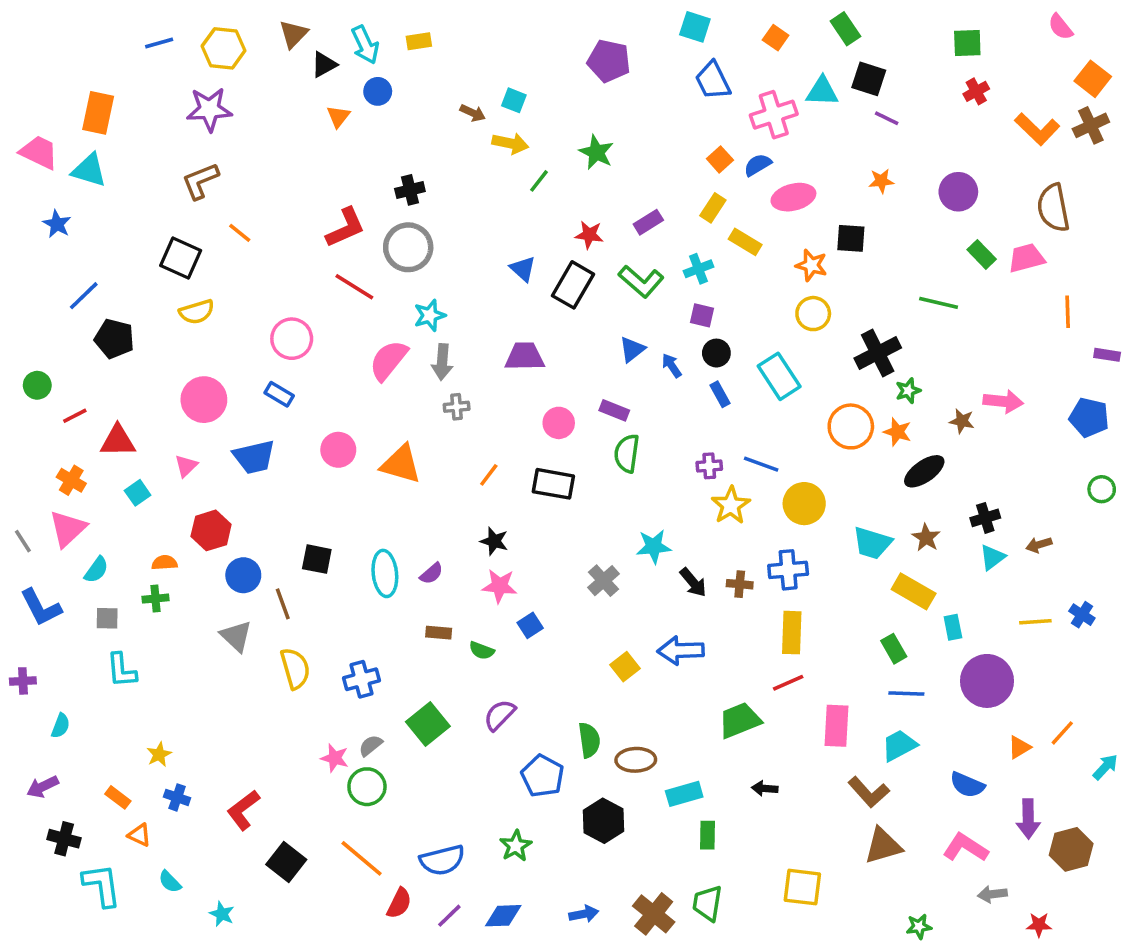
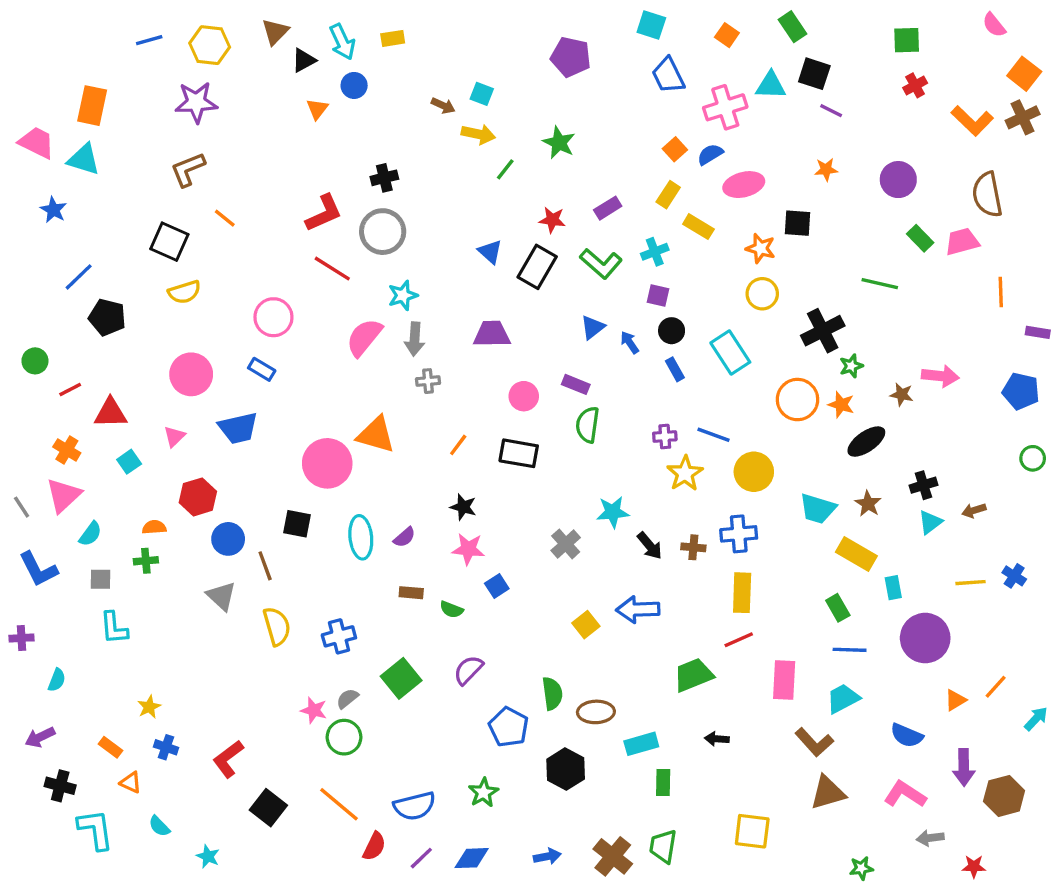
pink circle: (338, 450) -> (327, 463), moved, size x1.5

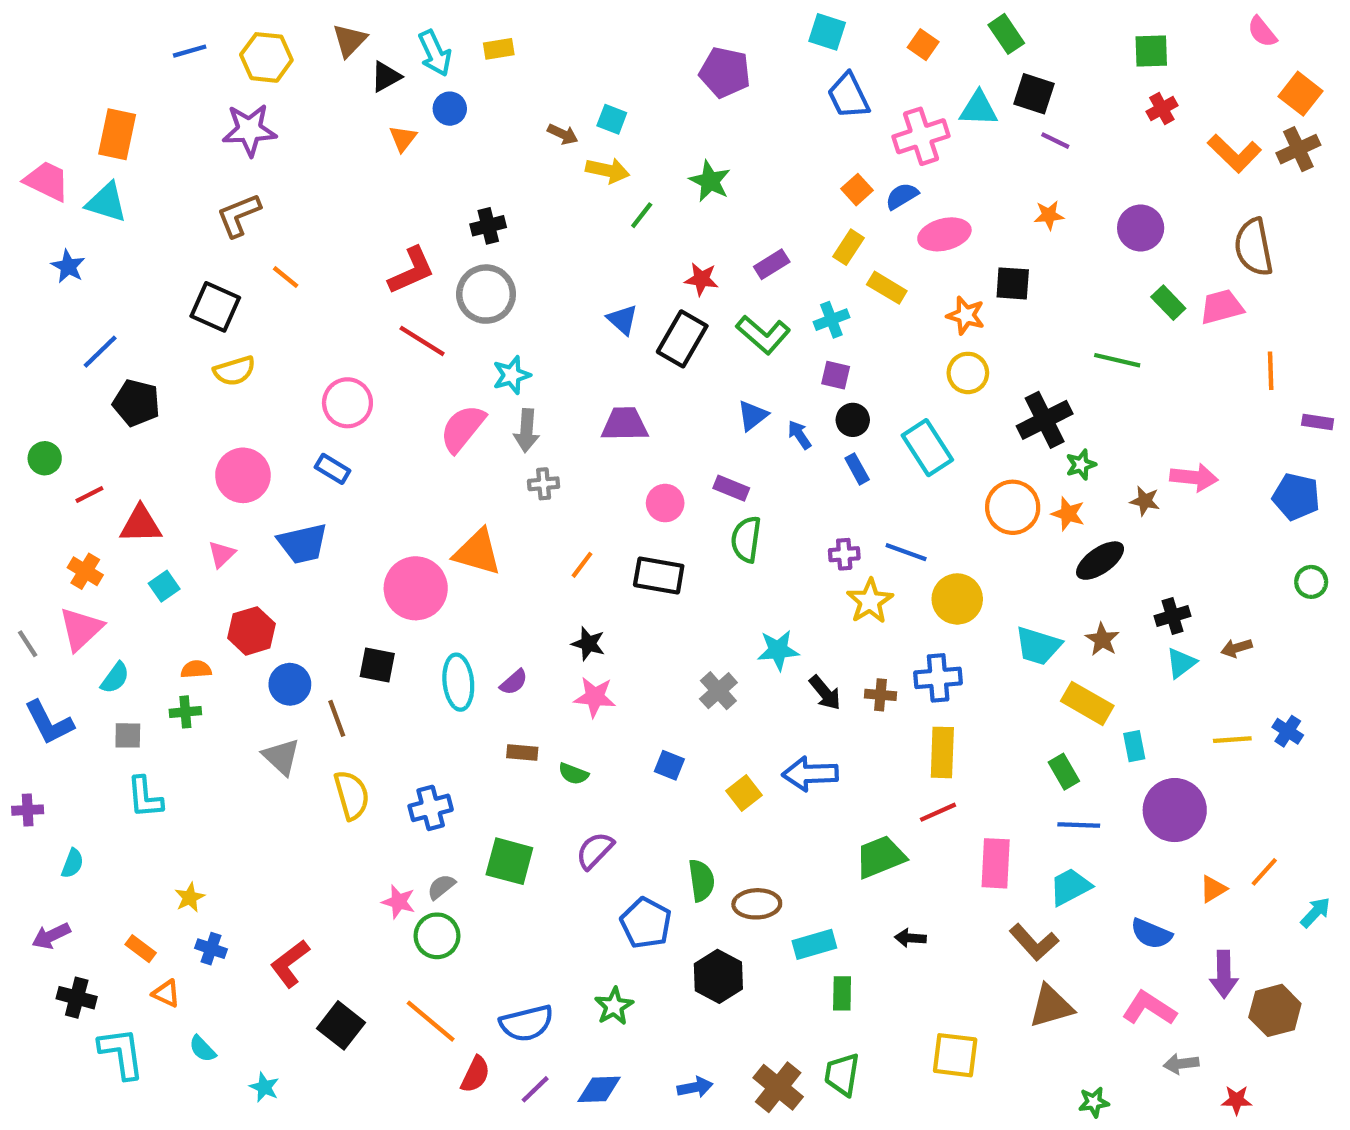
blue square: (497, 586) -> (669, 765), moved, turned -35
green square: (401, 678) -> (509, 861), turned -36

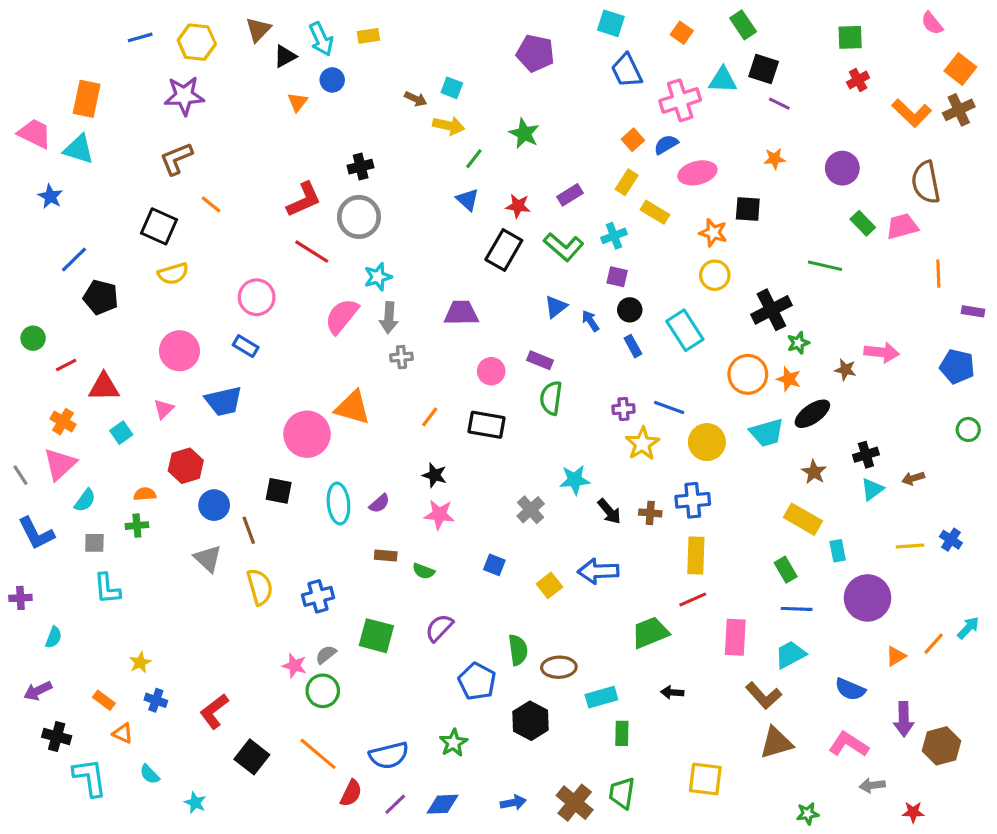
blue triangle: (622, 320) -> (468, 200), moved
cyan trapezoid: (1038, 646) -> (767, 433), moved, turned -33
cyan arrow: (1315, 912) -> (968, 628), moved

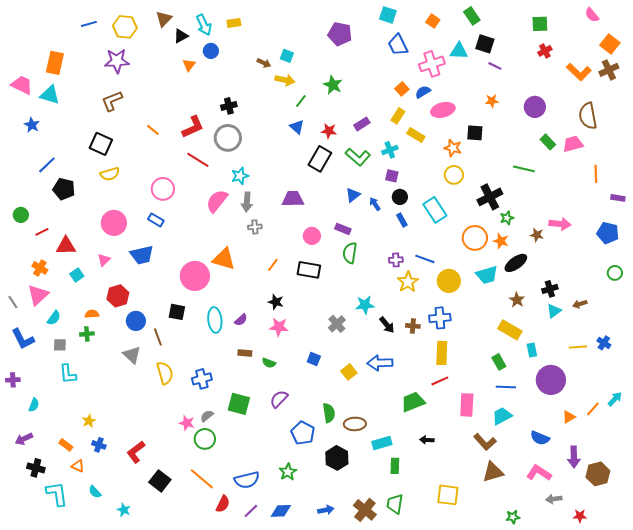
orange line: (211, 204) -> (153, 130), moved

